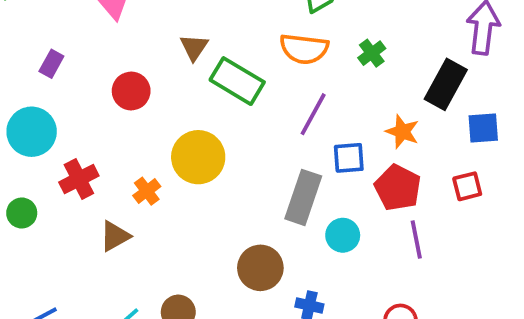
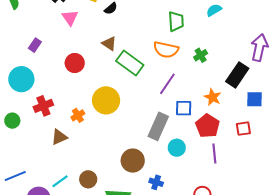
brown triangle: (194, 47) -> (109, 43), turned -35

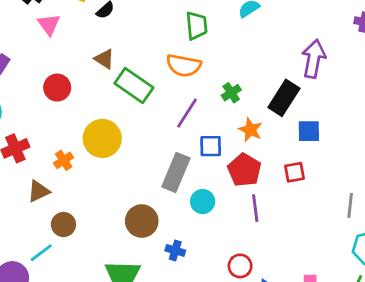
green cross: (201, 55) -> (231, 93), moved
brown circle: (88, 179) -> (63, 224), moved

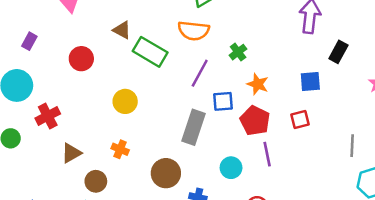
black rectangle: (284, 98) -> (338, 52), moved, size x0.7
yellow circle: (102, 138) -> (125, 101), size x0.7
orange cross: (64, 160) -> (120, 149), moved, turned -30
cyan circle: (203, 202) -> (231, 168), moved

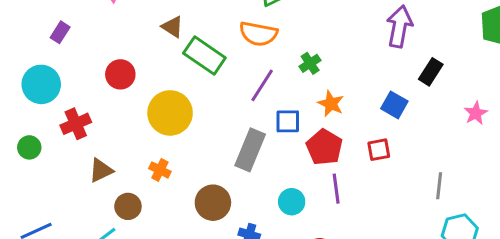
red circle: (81, 59) -> (120, 74), moved
blue square: (310, 82) -> (394, 105), turned 30
yellow circle: (125, 101) -> (170, 113), size x1.5

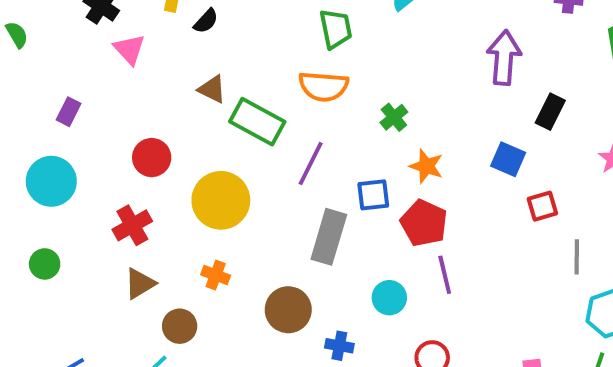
purple line: (262, 85) -> (311, 163), moved
red cross: (76, 124) -> (132, 225), moved
red square: (379, 150) -> (542, 206), moved

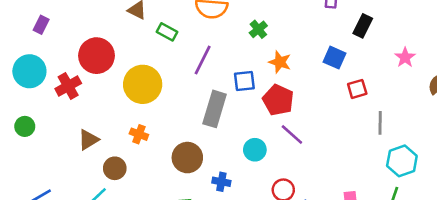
green rectangle: (257, 122) -> (167, 32), size x0.6
red circle: (152, 158) -> (97, 56), size x1.4
red cross: (132, 225) -> (68, 86), moved
purple line: (445, 275) -> (292, 135), turned -35

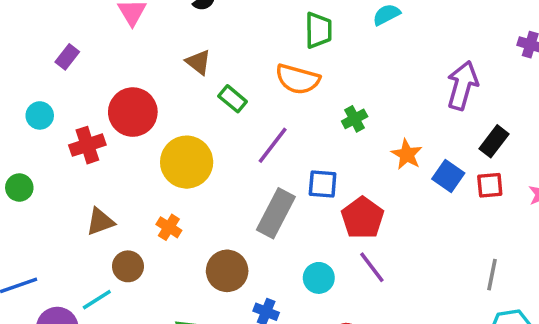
orange star: (280, 62) -> (407, 154), moved
cyan circle: (29, 71) -> (40, 115), size x0.6
red square: (357, 89) -> (490, 185), moved

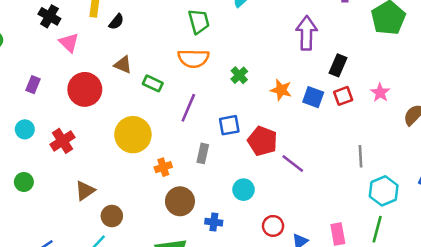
red circle: (133, 112) -> (85, 89), moved
gray rectangle: (276, 213) -> (203, 153), size x0.6
orange cross: (169, 227) -> (163, 167), moved, turned -35
purple line: (372, 267) -> (293, 163), moved

